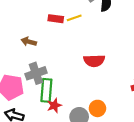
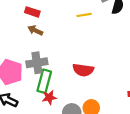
red rectangle: (56, 19) -> (32, 12), moved
red semicircle: (94, 61) -> (83, 70), moved

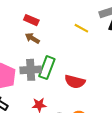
yellow line: (84, 15) -> (81, 28), turned 32
green rectangle: (44, 81) -> (47, 68), moved

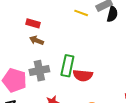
yellow line: (81, 28) -> (81, 13), moved
green rectangle: (47, 68) -> (67, 66), moved

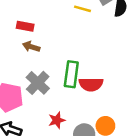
gray cross: (39, 71) -> (38, 83), turned -30

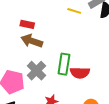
brown arrow: (31, 47) -> (32, 41), size x1.5

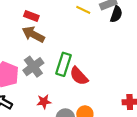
red semicircle: (80, 73) -> (79, 76), turned 36

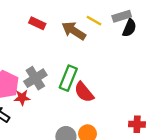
brown arrow: (33, 34) -> (74, 31), moved
red star: (44, 102) -> (22, 97), moved

